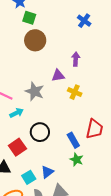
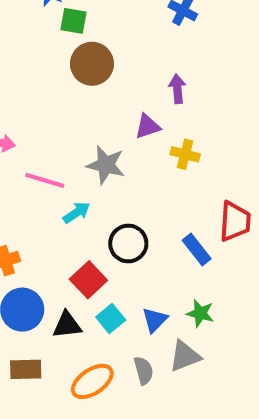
green star: (77, 160) -> (200, 313), moved
cyan square: (29, 177) -> (111, 318), moved

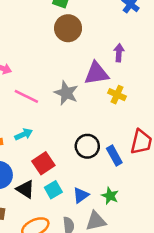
purple triangle: (148, 126) -> (96, 73), size x1.5
cyan arrow: (77, 213) -> (24, 134), moved
black circle: (128, 244) -> (87, 146), moved
black triangle: (67, 325) -> (25, 189), turned 30

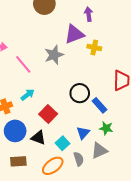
gray star: (66, 93) -> (54, 55), turned -30
pink line: (26, 96) -> (23, 64), turned 36
blue rectangle: (114, 155) -> (100, 105), moved
cyan square: (53, 190) -> (63, 143), moved

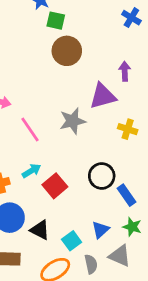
yellow cross: (94, 47) -> (128, 129), moved
red square: (48, 114) -> (55, 186), moved
gray triangle: (99, 151) -> (120, 256), turned 42

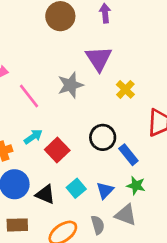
purple arrow: (125, 71) -> (105, 13), moved
purple triangle: (103, 96) -> (99, 59), turned -44
yellow cross: (128, 129) -> (125, 89), turned 30
cyan square: (72, 241) -> (76, 188), moved

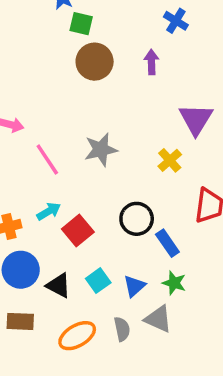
purple triangle: (99, 59) -> (196, 119), moved

